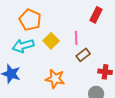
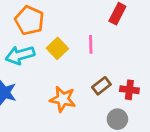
brown rectangle: (83, 55) -> (101, 86), moved

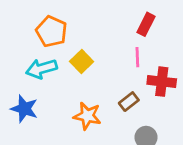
pink line: (91, 44) -> (137, 57), moved
red cross: (129, 90) -> (162, 82), moved, size x1.4

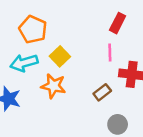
orange star: (87, 116) -> (53, 86), moved

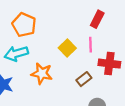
yellow square: (60, 56) -> (67, 48), moved

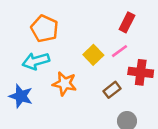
pink line: (91, 45) -> (119, 51), turned 56

